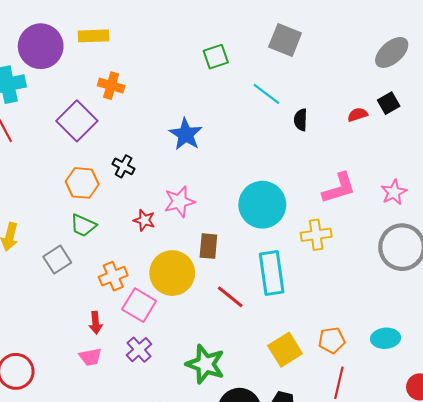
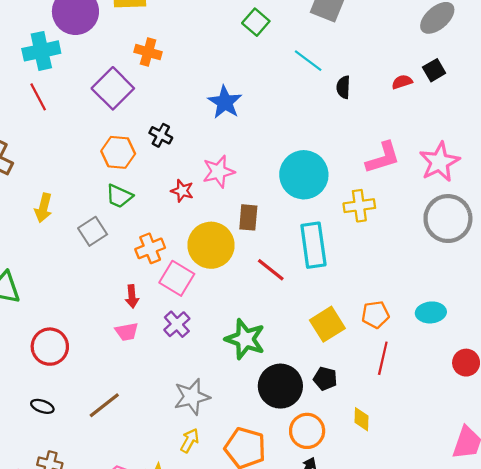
green square: (216, 57) -> (256, 22), turned -30
pink star: (394, 192) -> (439, 162), size x1.5

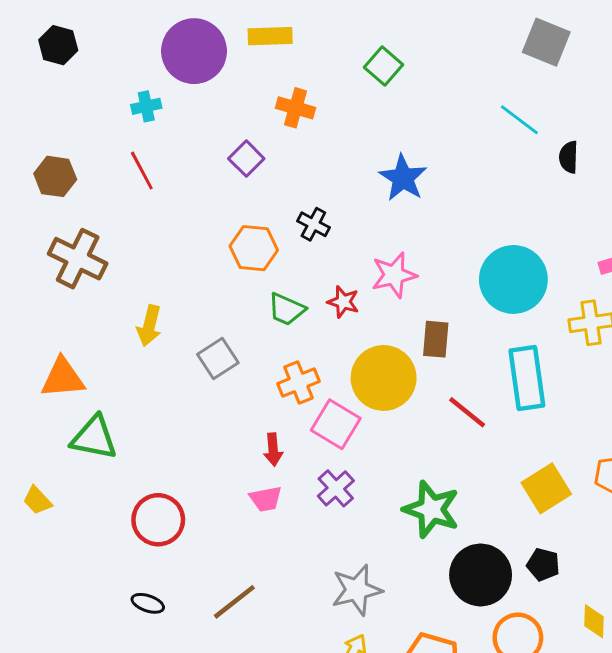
green square: (256, 22) -> (384, 66), moved
cyan cross: (41, 51) -> (146, 106), size x0.6
purple square: (113, 88) -> (246, 159), size x0.6
green trapezoid: (119, 196) -> (287, 309), moved

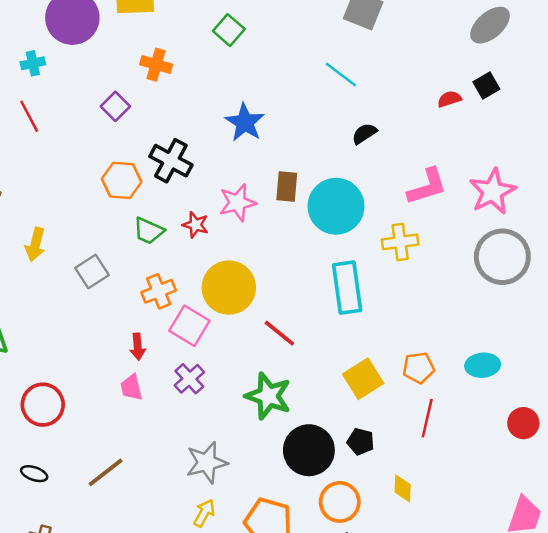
black semicircle: (569, 157) -> (364, 134), moved, turned 55
black cross: (313, 224) -> (171, 161), size x1.6
brown rectangle: (436, 339) -> (287, 187), moved
red line: (467, 412) -> (279, 333), moved
pink trapezoid: (266, 499) -> (131, 387), turned 88

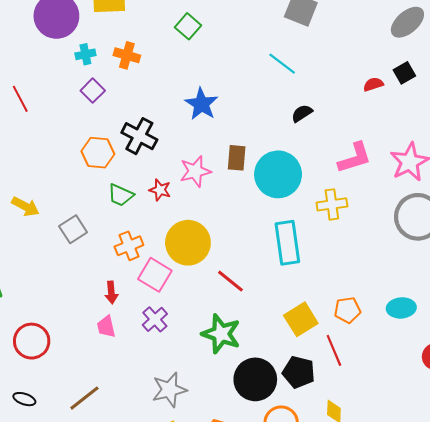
cyan cross: (33, 63) -> (85, 54), moved
yellow arrow: (35, 244) -> (25, 206), turned -76
red line: (427, 418) -> (334, 350), moved, turned -36
black pentagon: (361, 442) -> (299, 372), size x1.4

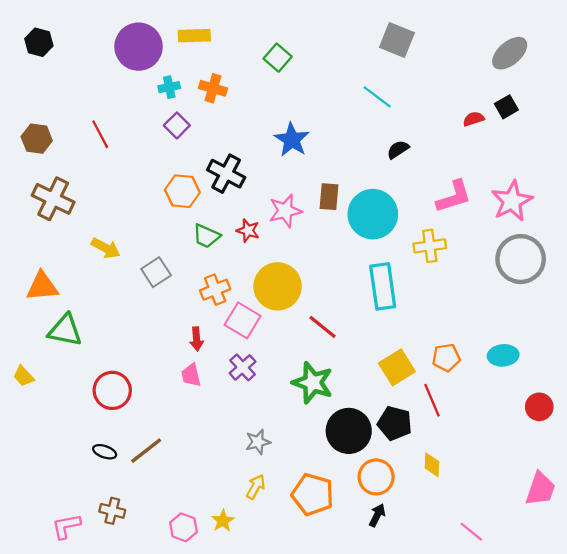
gray star: (169, 390) -> (258, 442), size x0.7
brown line: (84, 398) -> (146, 451), moved

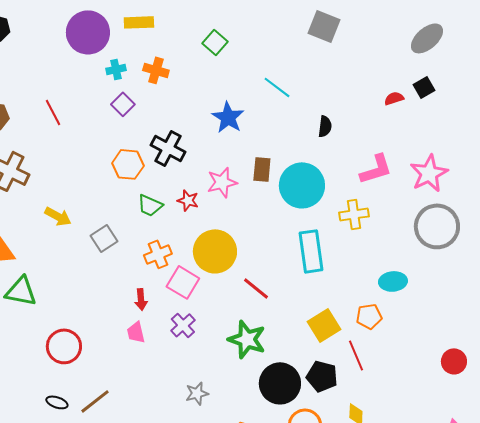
cyan line: (377, 97) -> (277, 87), moved
black semicircle: (398, 150) -> (325, 126), turned 130
cyan ellipse: (503, 355) -> (393, 281), moved

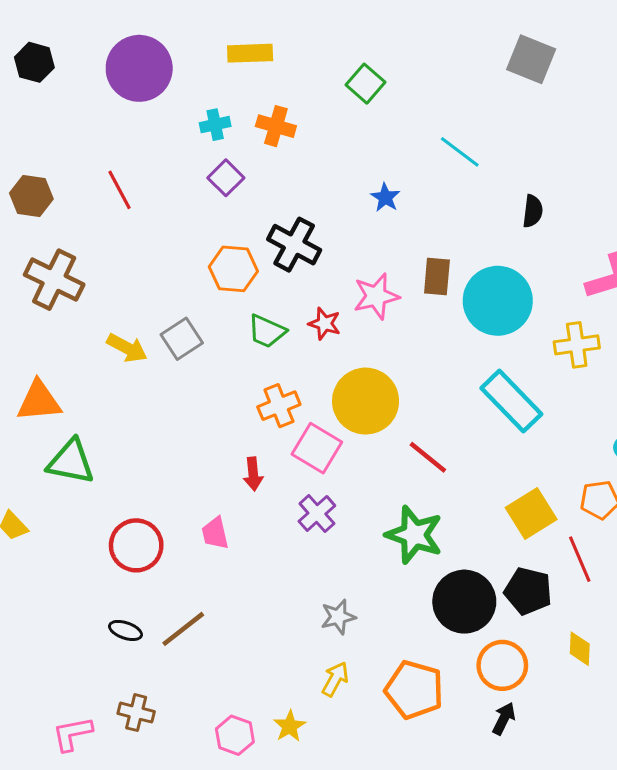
purple circle: (88, 32) -> (139, 68), moved
blue star: (228, 117) -> (385, 198), size x0.6
gray square: (104, 238) -> (182, 339), moved
cyan rectangle: (311, 251) -> (511, 401), turned -36
pink trapezoid: (136, 332) -> (215, 533), moved

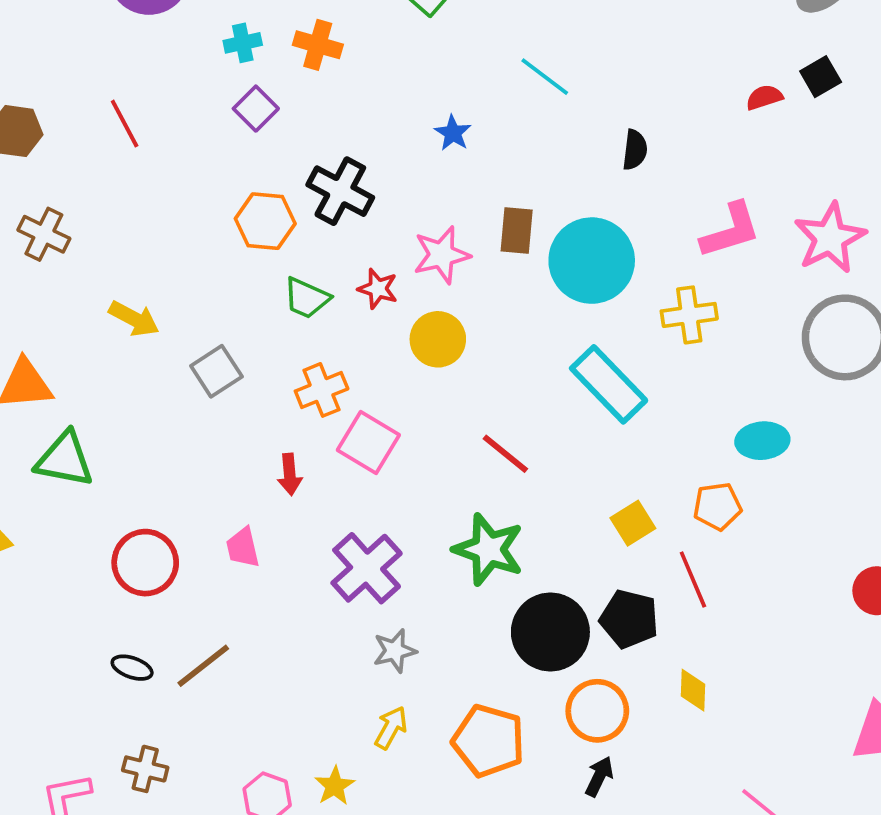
brown cross: (54, 280) -> (44, 234), size x0.7
gray square: (182, 339) -> (216, 371), moved
yellow circle: (366, 401) -> (438, 339), moved, size x0.7
purple cross: (317, 513) -> (367, 568), moved, size x1.5
yellow square: (531, 513) -> (633, 523), size x0.7

